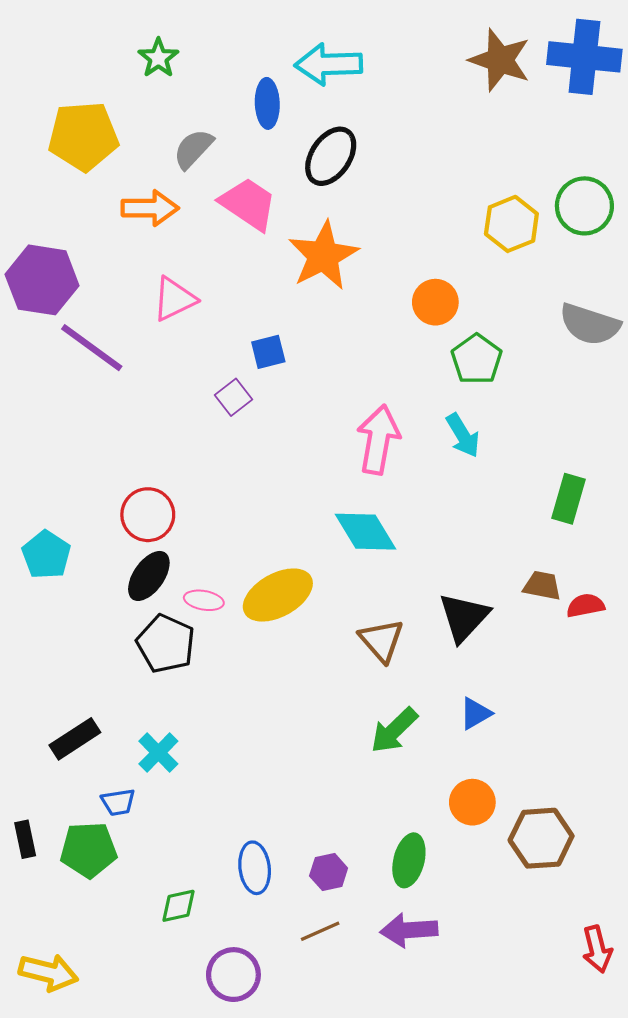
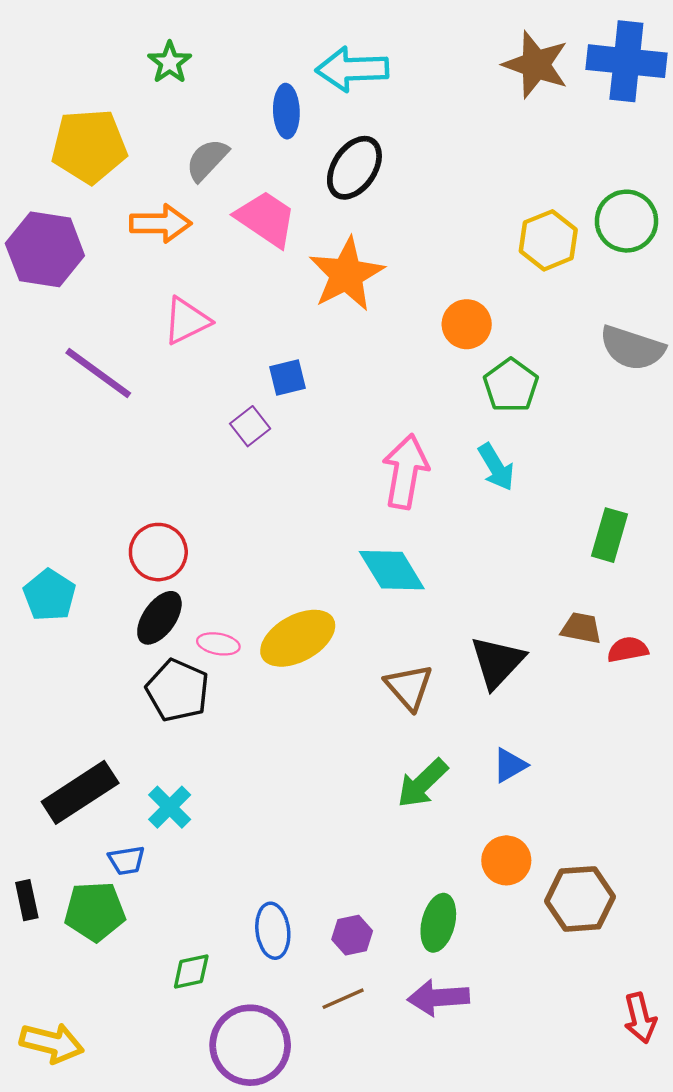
purple hexagon: (42, 280) -> (45, 249), moved
black rectangle: (75, 739) -> (80, 792), size x1.4
purple circle: (233, 975) -> (250, 1045), size x1.4

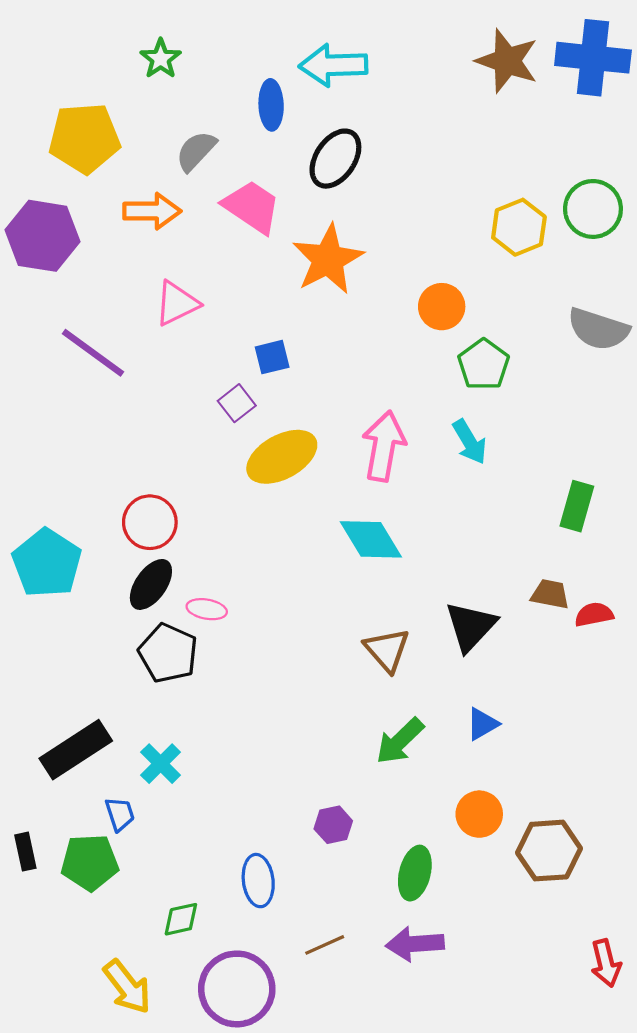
cyan pentagon: (49, 595) -> (47, 563), size x1.4
yellow ellipse: (298, 638) -> (282, 457), moved
blue trapezoid: (127, 860) -> (120, 814), turned -99
purple hexagon: (352, 935) -> (333, 825), moved
yellow arrow: (52, 1043) -> (127, 987), moved, turned 38

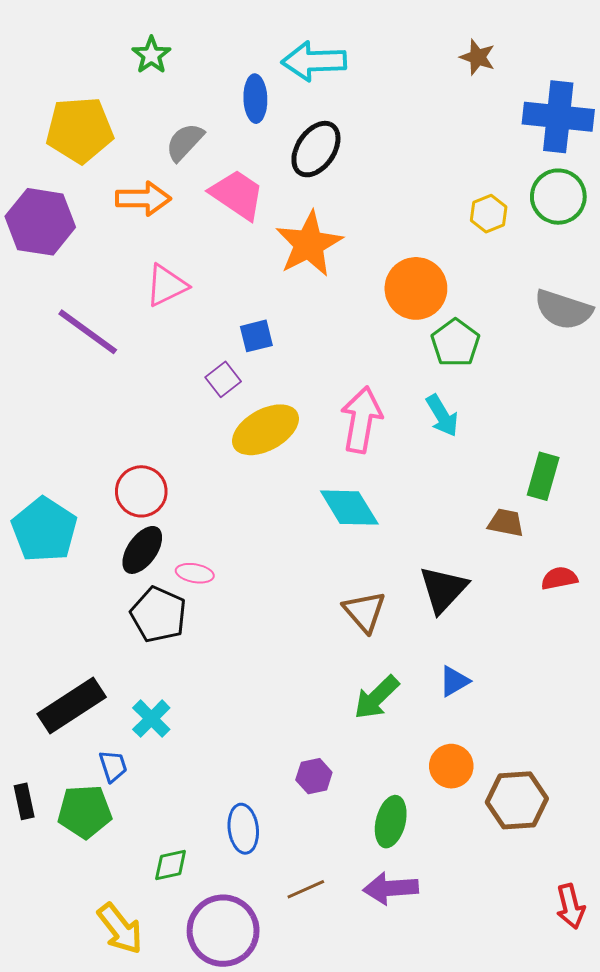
blue cross: (593, 58) -> (558, 117), moved
brown star: (507, 61) -> (478, 57), size x0.6
yellow hexagon: (519, 227) -> (489, 214), size x0.7
orange circle: (442, 307) -> (416, 288), size x1.4
brown trapezoid: (550, 594) -> (506, 523), moved

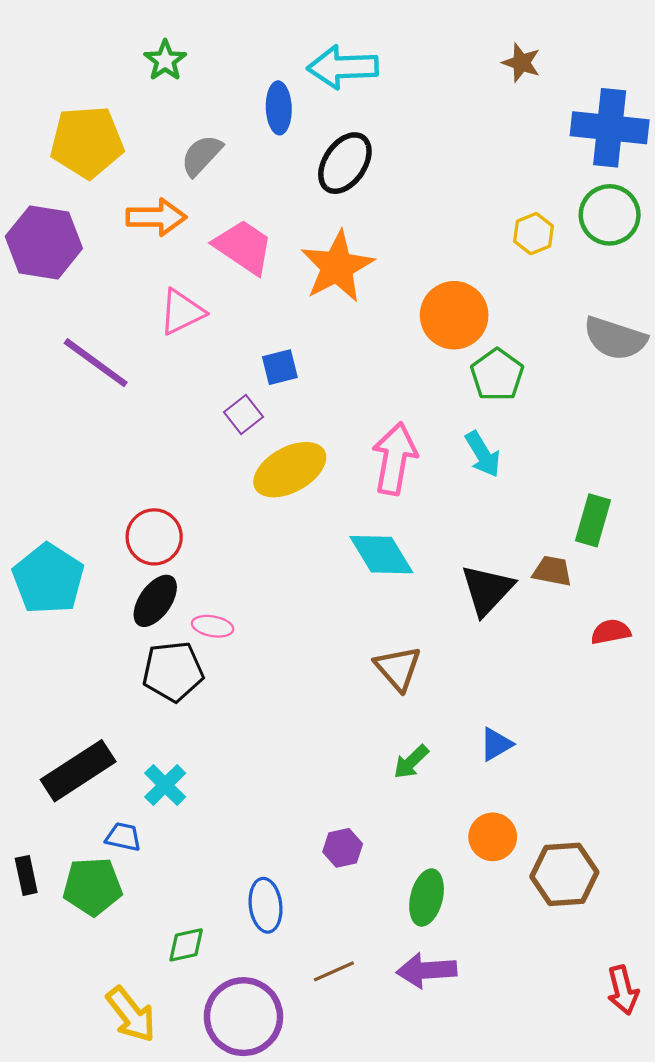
pink trapezoid: (237, 195) -> (243, 247), moved
black triangle: (443, 589) -> (487, 590), moved
black pentagon: (158, 615) -> (173, 671), turned -30
green arrow: (377, 697) -> (411, 762), size x0.7
blue trapezoid: (113, 766) -> (123, 837), turned -60

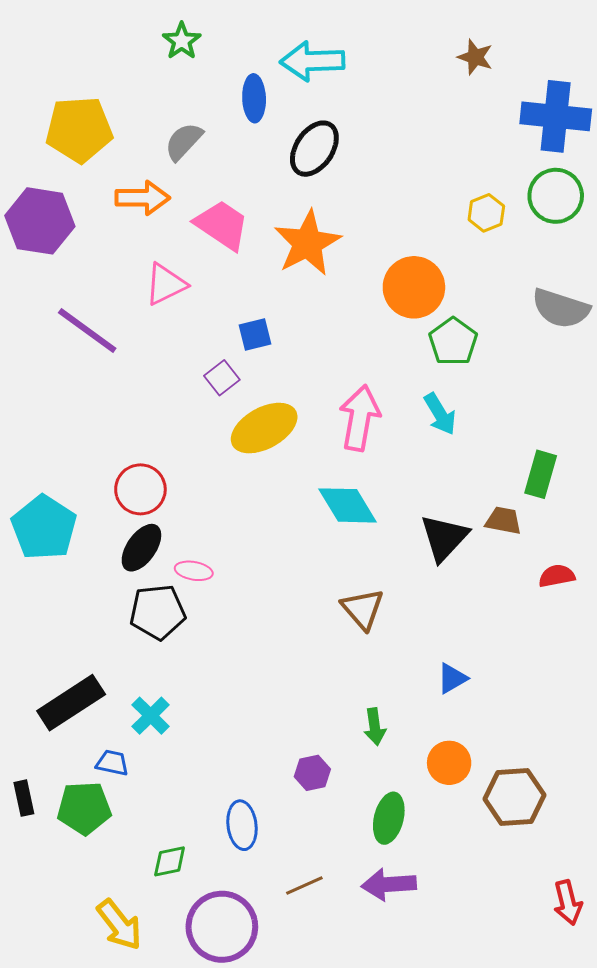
green star: (165, 60) -> (182, 41), moved
green arrow: (411, 762) -> (375, 727), moved, turned -54

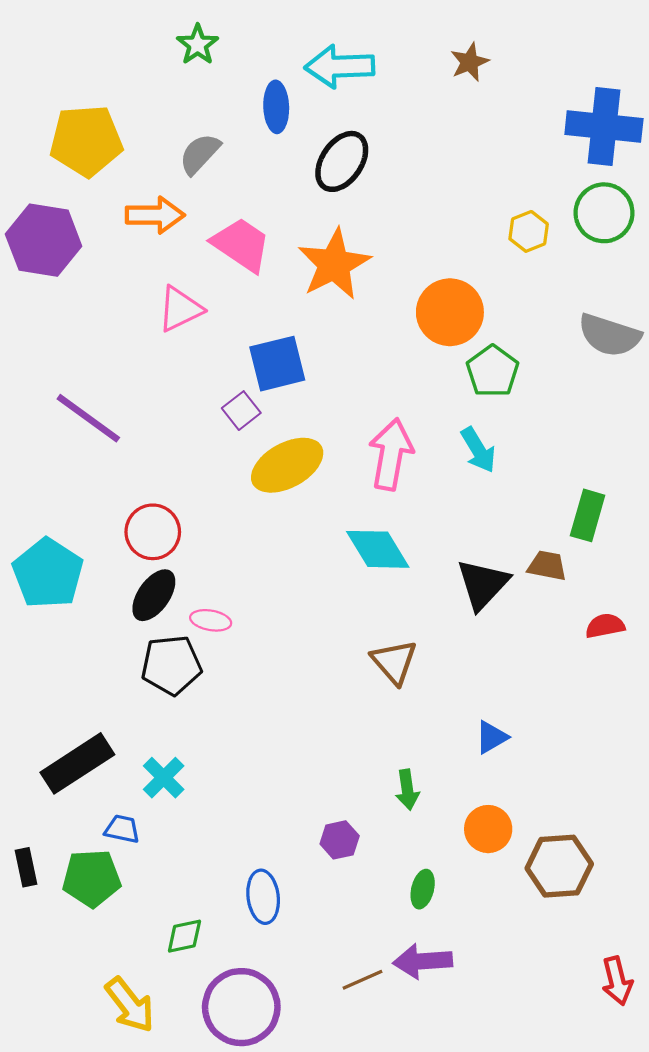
brown star: (475, 57) -> (470, 62), moved, turned 30
purple line: (87, 331) -> (88, 418), moved
blue square: (255, 335) -> (277, 364), size x1.6
green ellipse: (389, 818) -> (423, 889), size x0.7
brown line: (304, 886) -> (363, 980), moved

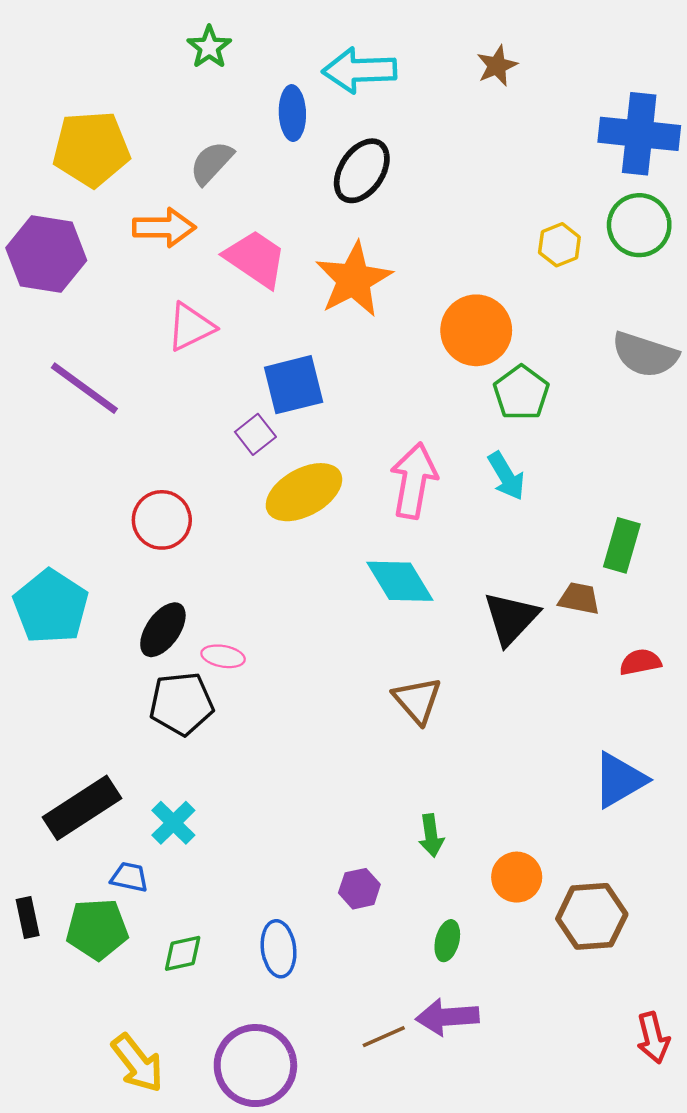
purple line: (88, 418) -> (84, 388), moved
red circle: (153, 532) -> (162, 520), moved
blue triangle: (491, 737) -> (620, 780), moved, size x1.6
green diamond: (184, 936) -> (183, 953), moved

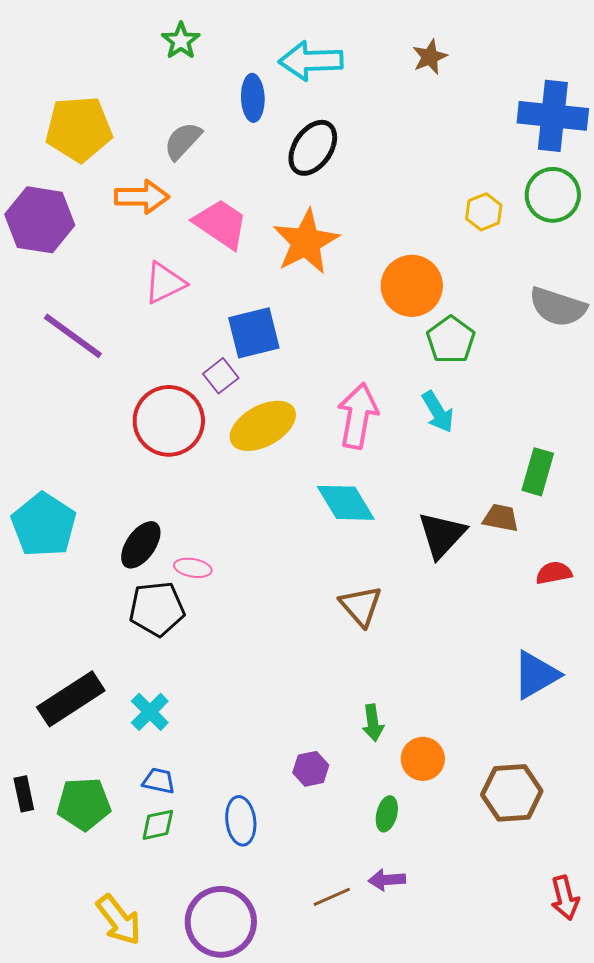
red circle: (162, 520) -> (169, 421), moved, size x1.4
blue trapezoid: (129, 877) -> (159, 781), moved
orange circle: (517, 877) -> (423, 759), moved
purple arrow: (447, 1017) -> (387, 880), size x0.7

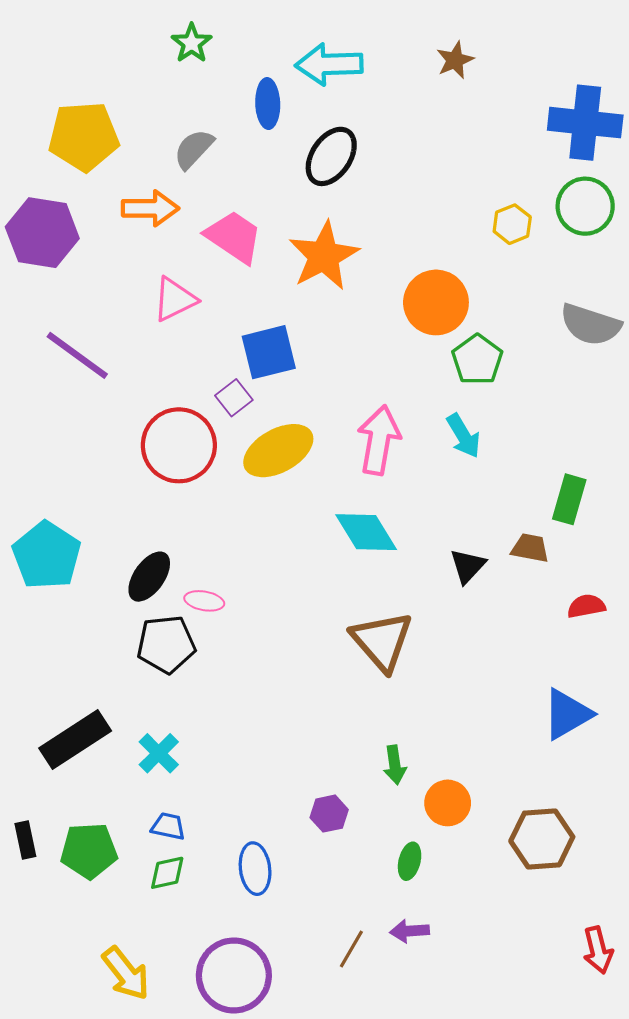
black triangle: (442, 535) -> (468, 566), size x0.7
brown triangle: (361, 606) -> (382, 641), size x1.4
brown line: (332, 897) -> (351, 949), turned -36

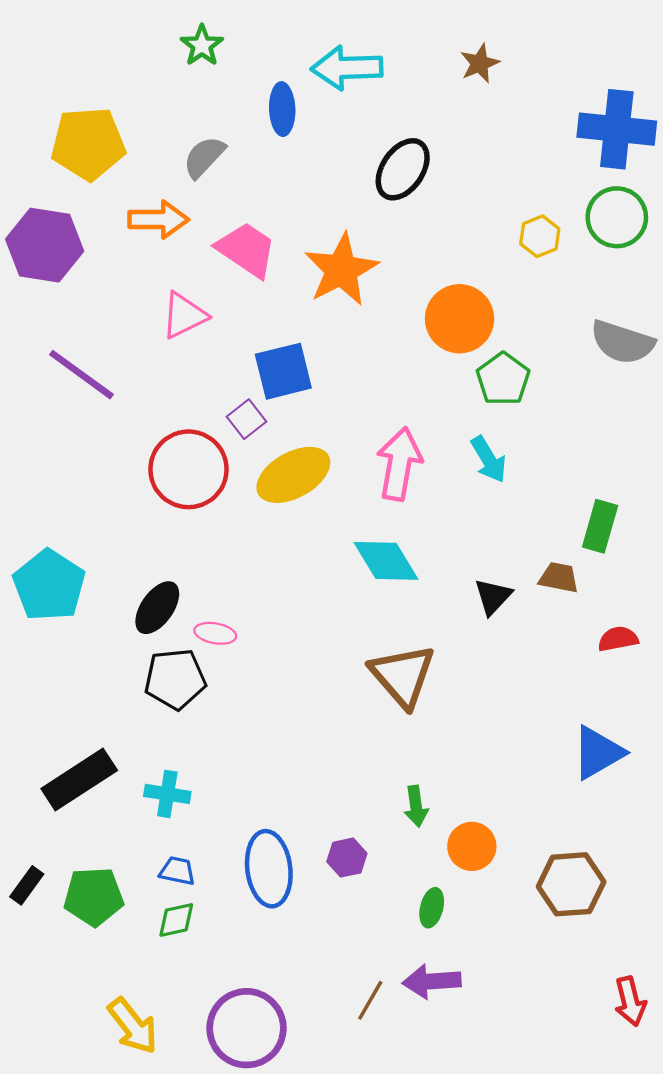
black ellipse: (331, 156) -> (403, 169), moved
cyan cross: (159, 753) -> (167, 794), turned -36
black rectangle: (25, 840) -> (27, 885), turned 48
blue ellipse: (255, 869) -> (269, 869), moved, size x1.4
purple arrow: (410, 931) -> (432, 981), size x1.4

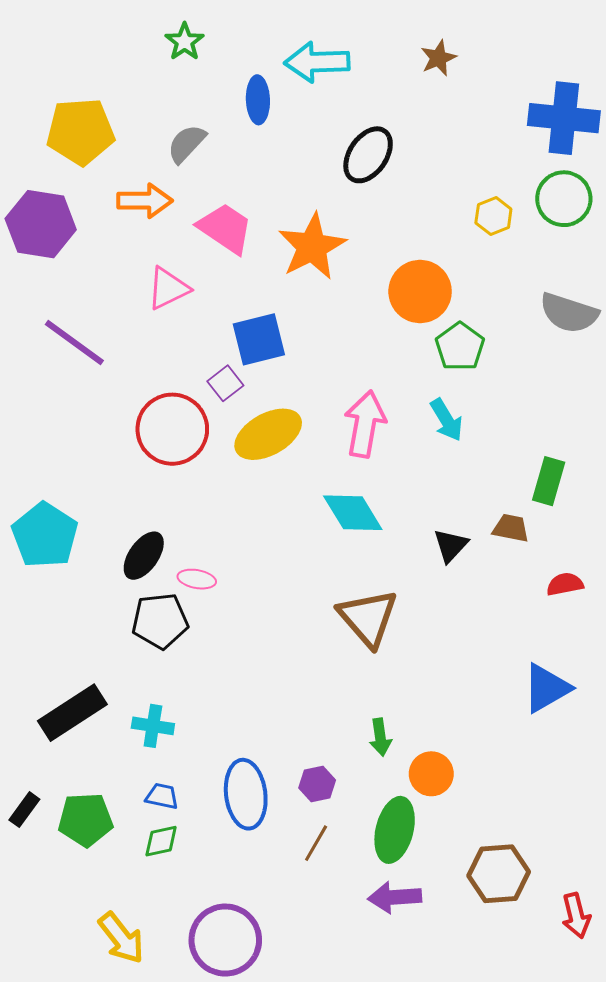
brown hexagon: (571, 884) -> (499, 874), moved
green ellipse: (432, 908) -> (395, 830), size x1.8
brown line: (370, 1000) -> (316, 843), moved

